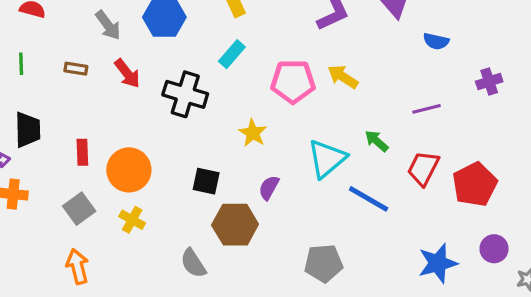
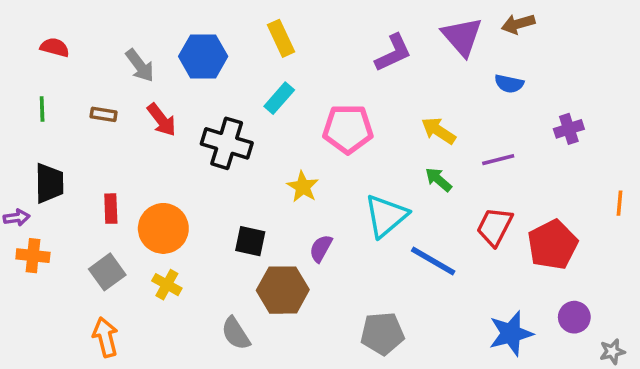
yellow arrow: (343, 77) -> (438, 131), moved
green arrow: (377, 141) -> (438, 180), moved

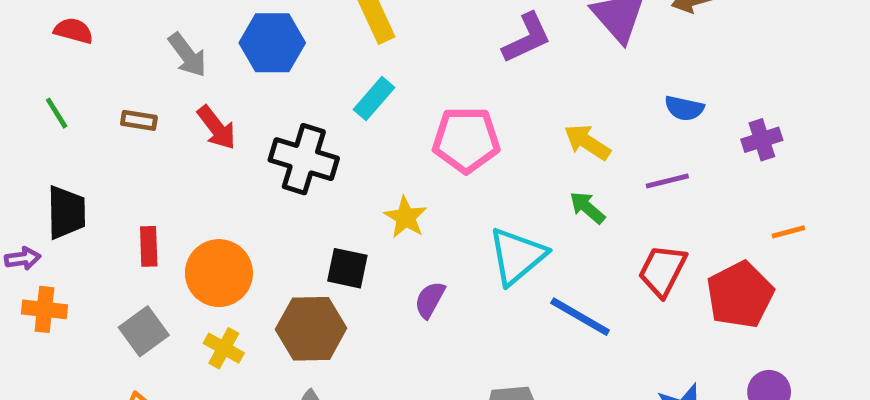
blue semicircle: (509, 84) -> (684, 108), moved
green line: (42, 109) -> (57, 113), turned -30
orange line: (620, 203) -> (788, 232), moved, turned 70
black square: (250, 241) -> (347, 268), moved
brown hexagon: (283, 290) -> (311, 329), moved

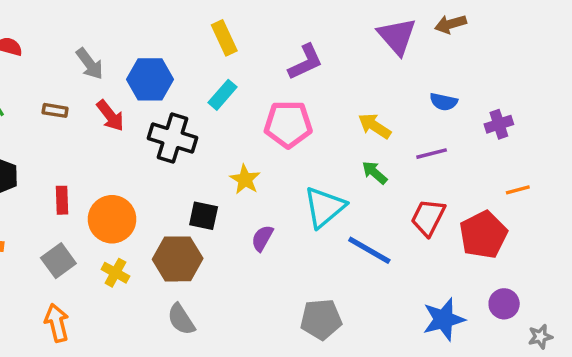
purple L-shape: (527, 38) -> (305, 62), moved
blue hexagon: (272, 43) -> (150, 79), moved

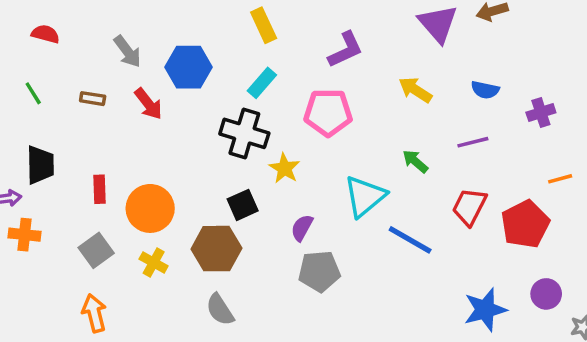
yellow arrow: (375, 126) -> (415, 90), moved
black cross: (172, 138) -> (244, 133), moved
black square: (204, 216) -> (243, 205), turned -36
gray pentagon: (321, 319) -> (319, 271), moved

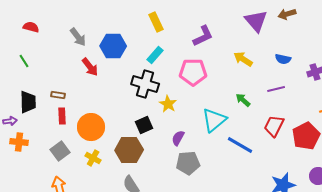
brown rectangle: (93, 99) -> (58, 95), moved

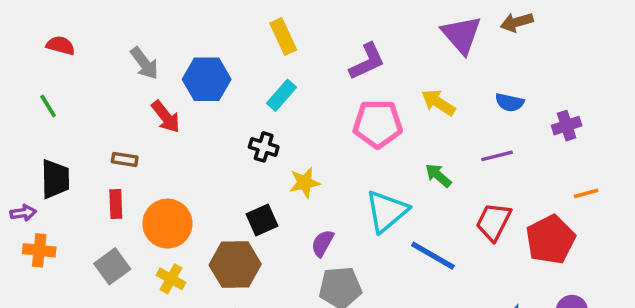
pink pentagon: (193, 72) -> (378, 124), moved
black cross: (145, 84) -> (264, 147), size x0.6
brown rectangle: (58, 95) -> (125, 159), moved
yellow star: (168, 104) -> (305, 183), turned 30

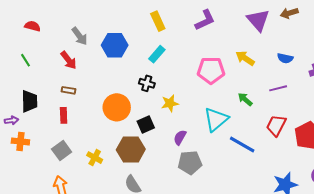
purple L-shape: (367, 61) -> (205, 20), moved
red arrow: (166, 117) -> (69, 60), moved
orange circle: (167, 224) -> (117, 107), moved

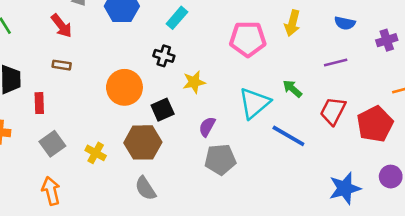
yellow arrow: (245, 58) -> (292, 23), turned -108
green arrow: (245, 99) -> (292, 89), moved
red rectangle: (64, 115) -> (39, 103), moved

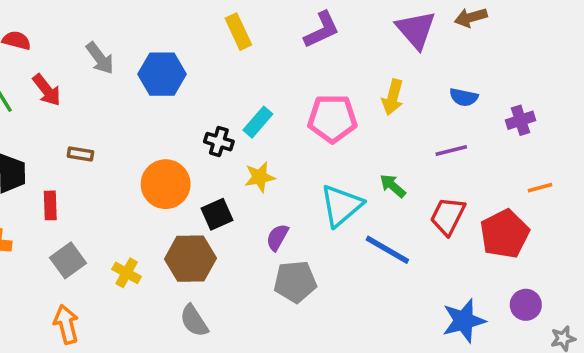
cyan rectangle: (177, 18) -> (258, 122), moved
red arrow: (62, 26) -> (47, 90), moved

